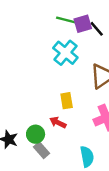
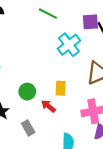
green line: (67, 20) -> (48, 14), moved
green circle: (36, 134) -> (27, 92), moved

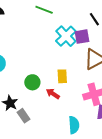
purple square: (90, 22) -> (82, 37), moved
gray rectangle: (28, 128) -> (23, 116), moved

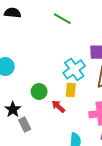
cyan cross: (66, 36) -> (74, 69), moved

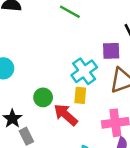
red arrow: (58, 106) -> (66, 115), size x1.5

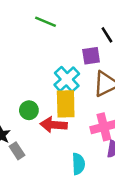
yellow rectangle: (80, 95) -> (66, 104), size x1.6
red arrow: (66, 115) -> (54, 125), turned -30

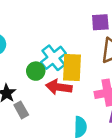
cyan cross: (67, 79) -> (53, 58), moved

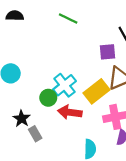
yellow rectangle: (72, 67) -> (96, 91), moved, turned 50

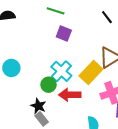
purple square: (108, 52) -> (64, 33), moved, turned 35
black star: (21, 119) -> (38, 106), moved

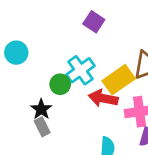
red arrow: (70, 95) -> (103, 98), moved

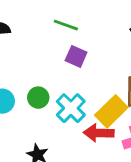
green circle: (60, 84) -> (38, 98), moved

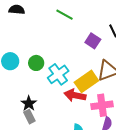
purple square: (76, 56) -> (93, 41), moved

